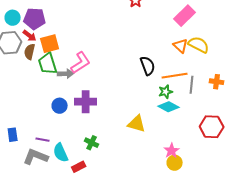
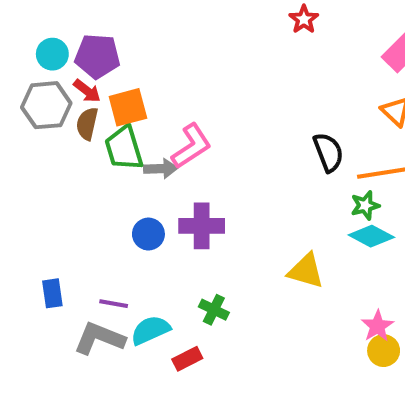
cyan semicircle: (61, 153) -> (150, 330), turned 90

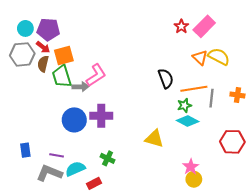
red star: (304, 19) -> (181, 26), moved
blue circle: (148, 234) -> (74, 120), size x1.5

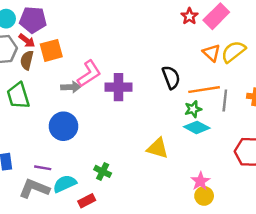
yellow semicircle: (219, 57) -> (233, 52), turned -65
green trapezoid: (62, 76) -> (18, 96), moved
purple cross: (101, 116) -> (119, 87), moved

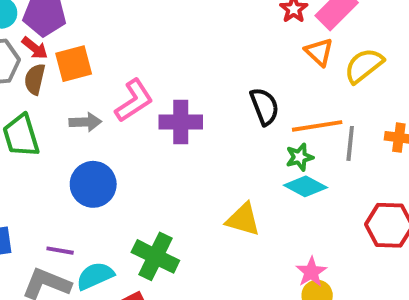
orange triangle: (211, 53) -> (319, 52), moved
gray arrow: (71, 87) -> (85, 122), moved
green cross: (103, 171) -> (155, 256), size x1.6

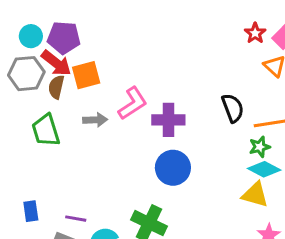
red arrow: (35, 48) -> (56, 63), size x1.5
blue circle: (93, 184) -> (173, 168), moved
yellow triangle: (243, 219) -> (255, 195), moved

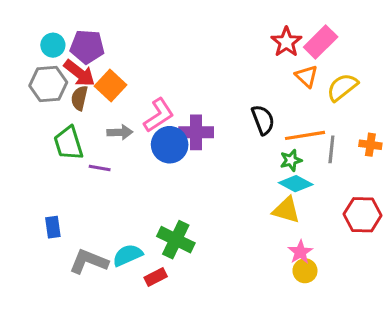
red star: (255, 33) -> (286, 42), size x1.4
orange square: (86, 75) -> (110, 86), turned -32
blue circle: (173, 168) -> (170, 145), moved
purple line: (76, 219) -> (100, 168), moved

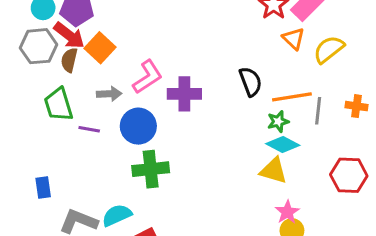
blue circle: (170, 145) -> (138, 126), moved
green cross: (176, 240) -> (151, 169), moved, turned -32

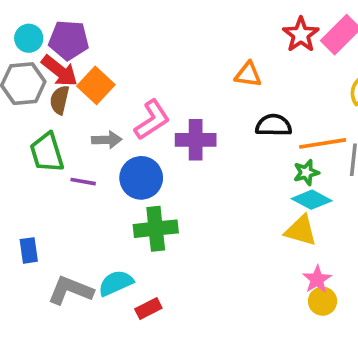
orange triangle: (294, 39) -> (248, 75), moved, turned -35
black semicircle: (250, 82) -> (274, 125), turned -68

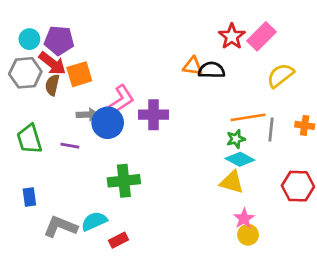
orange square: (96, 85) -> (79, 74), turned 30
black semicircle: (274, 125) -> (212, 70), moved
green trapezoid: (47, 152) -> (29, 139), moved
blue circle: (141, 178) -> (108, 123), moved

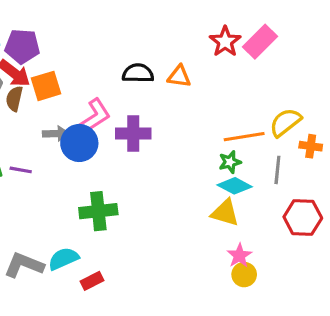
black semicircle: (212, 70) -> (138, 73), moved
yellow semicircle: (280, 76) -> (285, 122), moved
gray line: (271, 129) -> (277, 170), moved
purple line: (70, 146) -> (21, 170), moved

